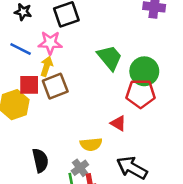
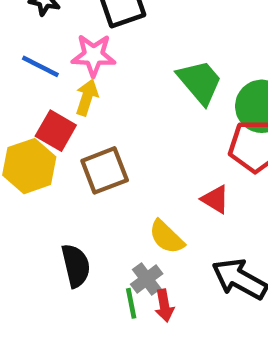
red square: (29, 85) -> (56, 131), turned 30
brown square: (55, 86) -> (105, 170), moved
yellow semicircle: (91, 144) -> (167, 237), turned 50

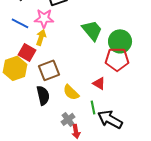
yellow semicircle: (167, 237) -> (71, 92), moved
black semicircle: (76, 266) -> (43, 95), moved
green line: (131, 303) -> (93, 107), moved

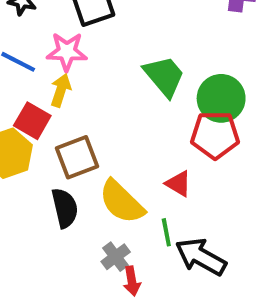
yellow semicircle: (71, 92) -> (122, 202), size x1.4

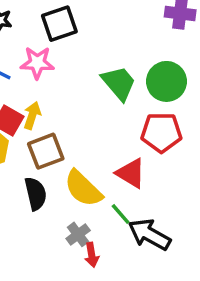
yellow arrow: (61, 90) -> (32, 115), moved
green circle: (221, 98) -> (166, 81), moved
red triangle: (178, 184) -> (131, 173), size x1.4
green line: (166, 232) -> (121, 214), turned -30

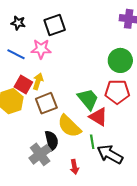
green trapezoid: (119, 83) -> (88, 99), moved
black semicircle: (36, 194) -> (52, 141), moved
green line: (121, 214) -> (92, 142), turned 32
gray cross: (78, 234) -> (40, 154), moved, size x1.5

